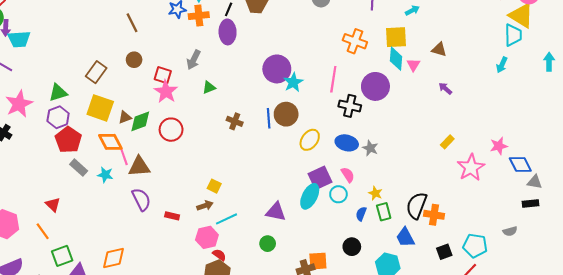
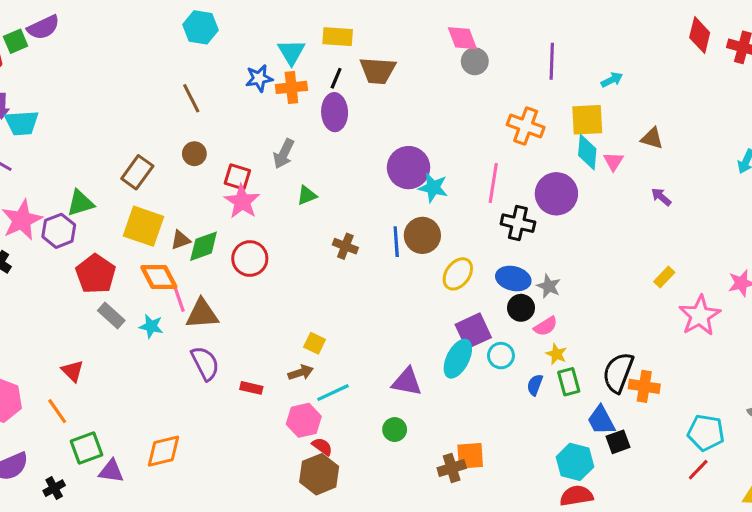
cyan star: (293, 82) -> (433, 188), turned -30
purple hexagon: (58, 117) -> (59, 231), moved
pink semicircle: (348, 175) -> (546, 326), moved, turned 91
black circle: (352, 247) -> (521, 308), moved
black square: (444, 252) -> (618, 442), moved

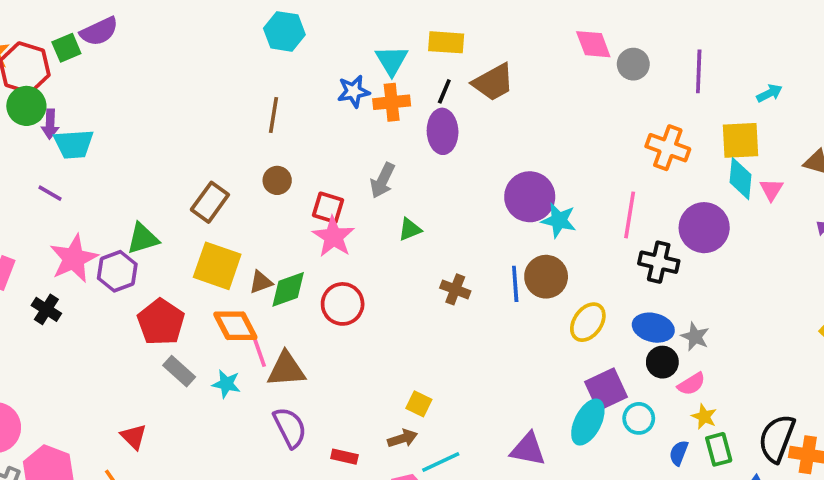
gray circle: (475, 61) -> (633, 64), moved
brown trapezoid: (378, 71) -> (493, 82), turned -33
brown line: (191, 98) -> (274, 115), turned 36

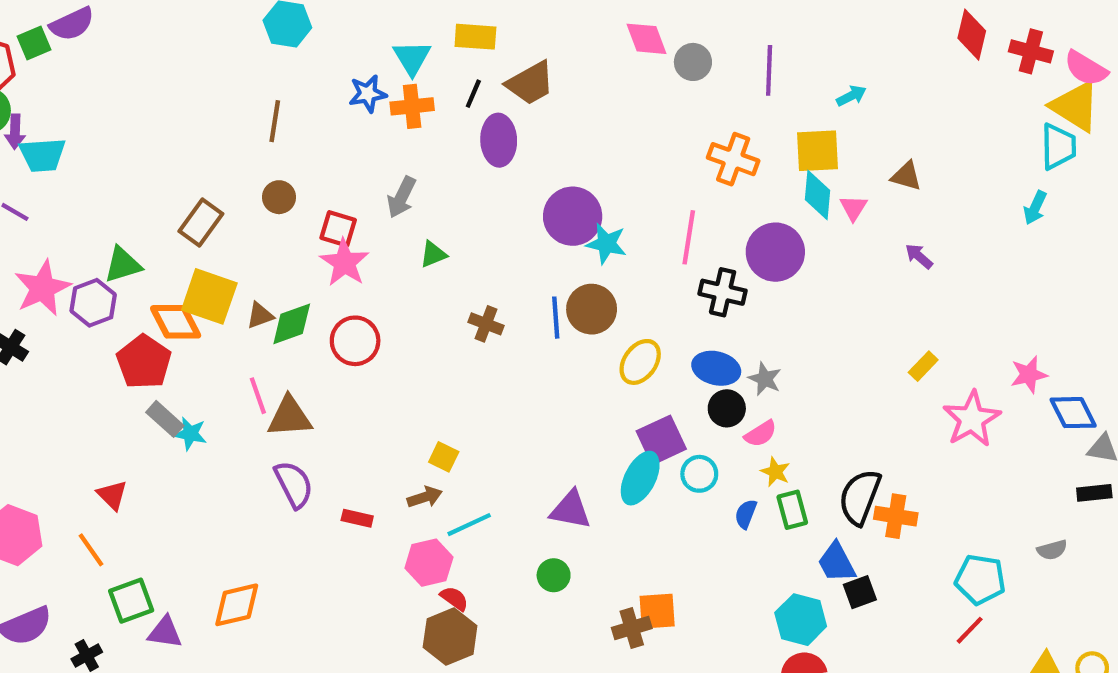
purple ellipse: (443, 131) -> (499, 140), moved
orange diamond: (235, 326) -> (176, 322), moved
cyan star: (226, 384) -> (190, 434), moved

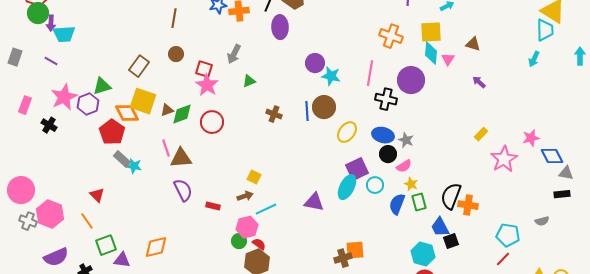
purple circle: (573, 216) -> (315, 63), size x0.7
blue semicircle: (746, 514) -> (397, 204), size x1.5
green circle: (554, 575) -> (239, 241), moved

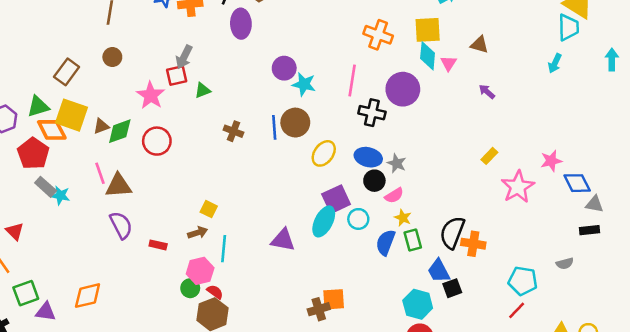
red square: (204, 69) -> (177, 76), moved, turned -30
green triangle: (102, 86) -> (38, 106), moved
cyan line: (266, 209) -> (224, 249), turned -60

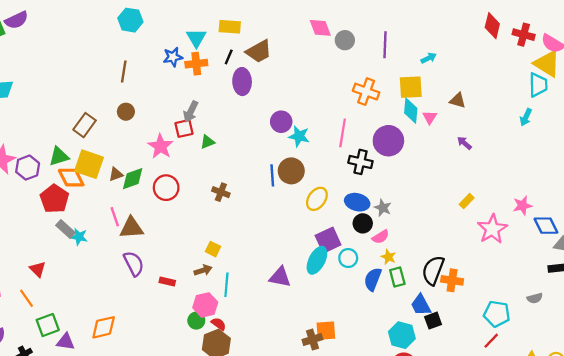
brown cross: (233, 131) -> (221, 192), moved

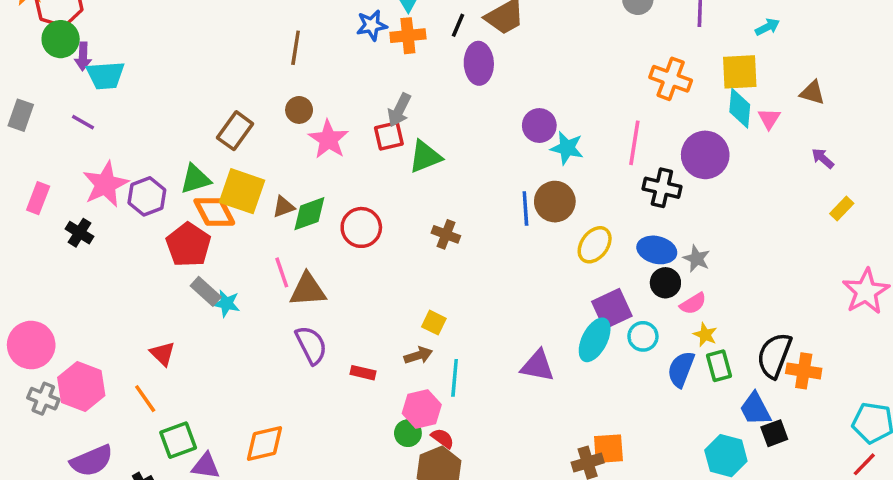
green triangle: (207, 142) -> (425, 157), size x1.5
pink star: (161, 146) -> (328, 139), moved
yellow rectangle: (467, 201) -> (842, 208), moved

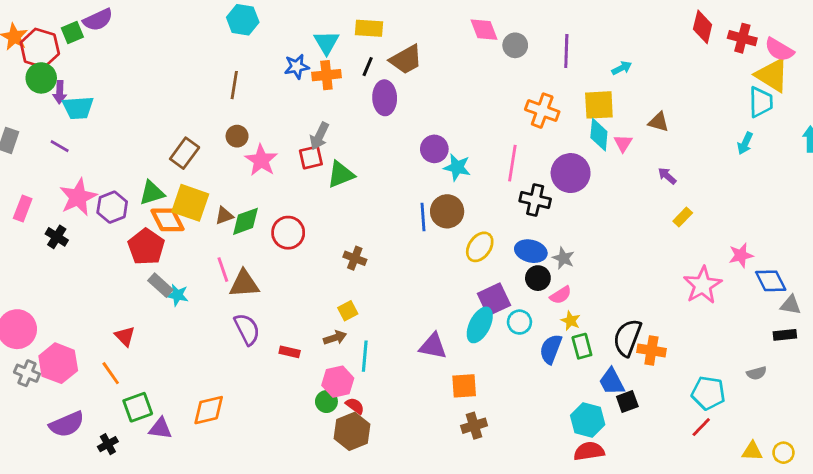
brown cross: (446, 234) -> (355, 258), moved
yellow square: (434, 323) -> (348, 311), turned 36
orange square: (608, 449) -> (464, 386), moved

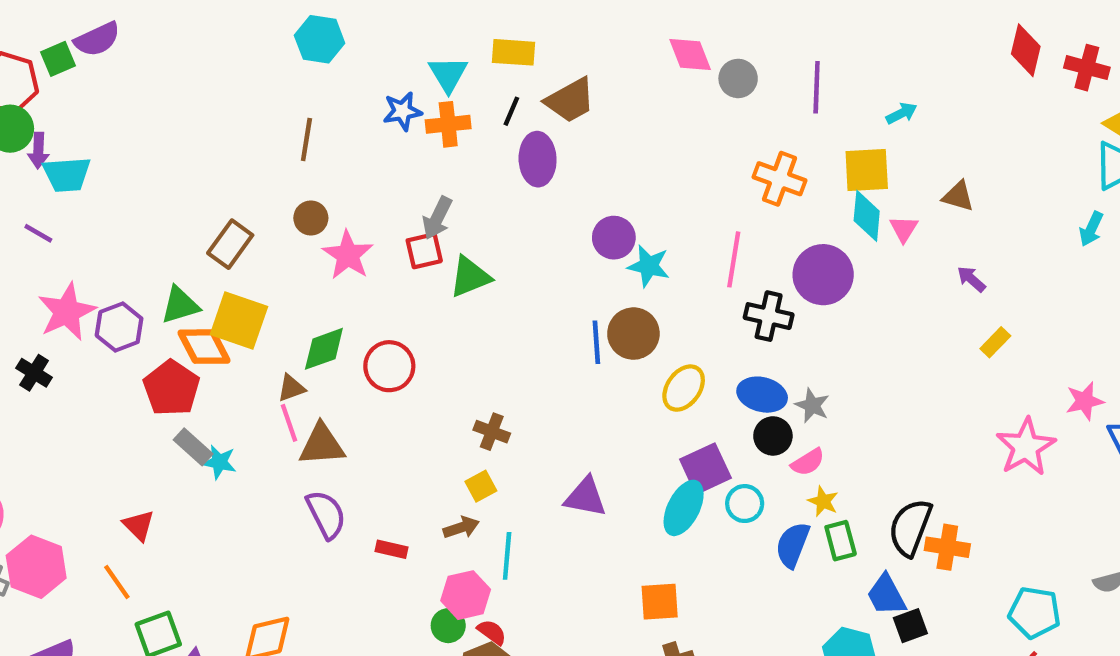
brown triangle: (224, 216) -> (291, 388), moved
brown cross: (355, 258) -> (492, 432), moved
purple triangle: (433, 346) -> (586, 497), moved

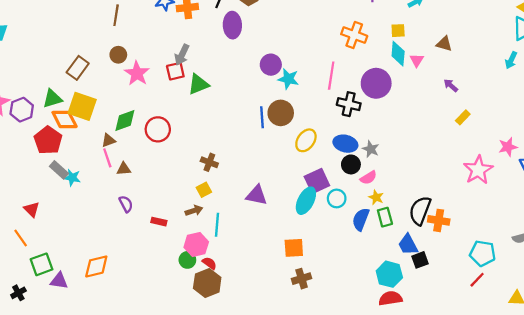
yellow square: (867, 170) -> (398, 31), size x0.6
brown triangle: (322, 445) -> (124, 169), size x0.6
purple semicircle: (326, 514) -> (126, 204), size x0.7

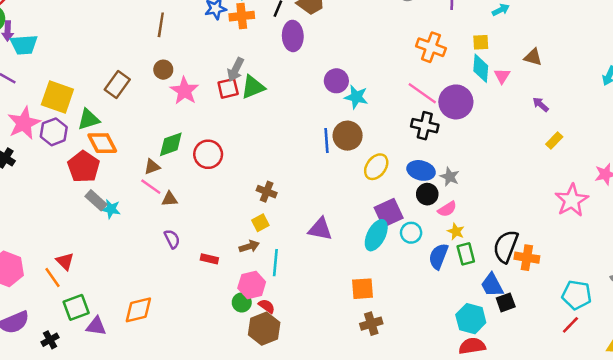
pink line: (331, 76) -> (422, 93), moved, turned -64
green triangle: (198, 84) -> (253, 87), moved
yellow square: (82, 106) -> (57, 97), moved
pink line: (107, 158) -> (151, 187), turned -36
red triangle: (32, 209) -> (65, 261), moved

